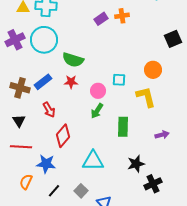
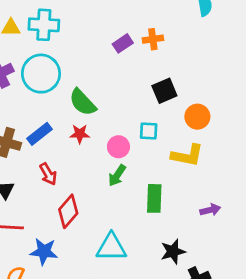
black square: (173, 39) -> (164, 91), moved
green semicircle: (73, 60) -> (83, 102), turned 30
yellow L-shape: (146, 97) -> (187, 155), turned 115

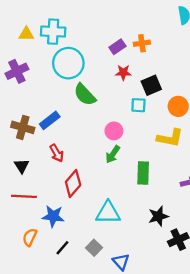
cyan circle: (41, 74) -> (68, 63), moved
cyan square: (149, 131) -> (138, 105), moved
red star: (80, 134) -> (123, 72), moved

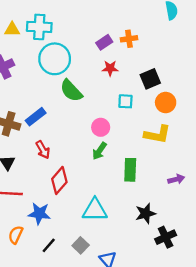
black square: (151, 85) -> (150, 79), moved

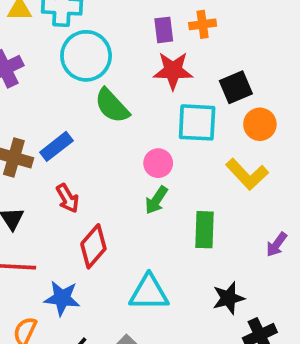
purple rectangle: (104, 42) -> (164, 30), turned -63
red star: (110, 68) -> (173, 71), size x1.5
cyan square: (125, 101) -> (197, 122), size x1.6
yellow L-shape: (157, 134) -> (247, 174), turned 36
purple arrow: (176, 179) -> (277, 244), turned 140

